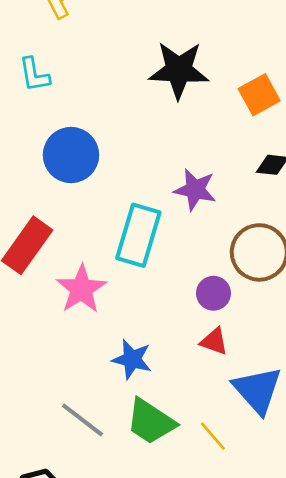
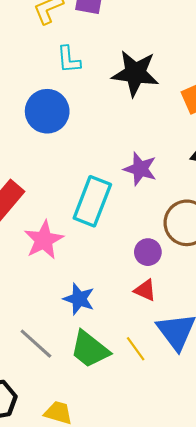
cyan L-shape: (34, 75) -> (69, 59), moved
blue circle: (71, 155) -> (47, 111), moved
yellow line: (213, 436) -> (136, 349), moved

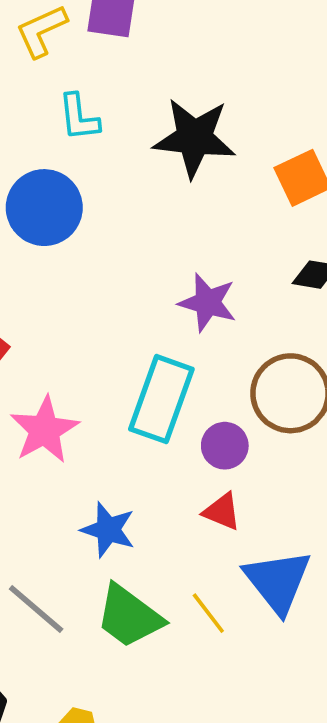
cyan rectangle: (92, 201) -> (161, 399), moved

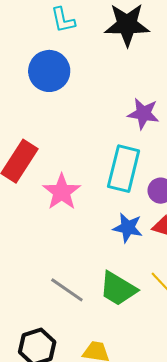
blue star: (108, 530) -> (128, 228), moved

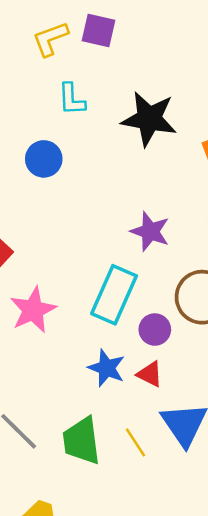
blue circle: (49, 71) -> (44, 159), size x0.7
green trapezoid: (118, 289) -> (81, 441), turned 42

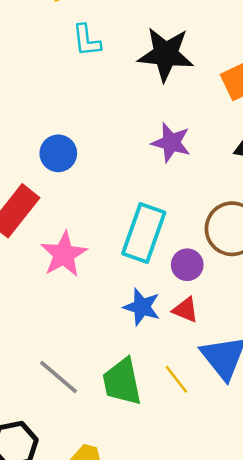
blue circle: (44, 159) -> (58, 153), moved
purple star: (150, 231) -> (171, 143), moved

